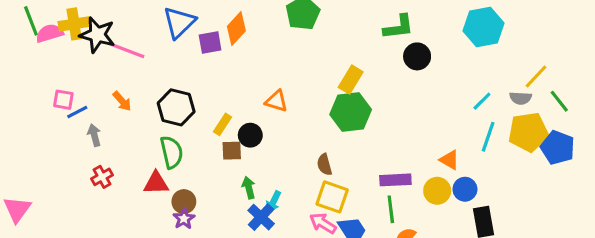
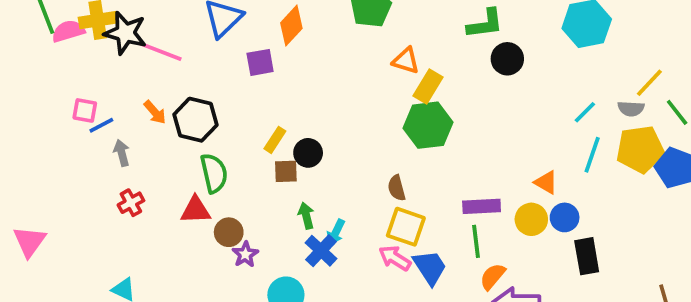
purple square: (210, 42) -> (260, 62), moved
orange triangle: (277, 101) -> (406, 61), moved
black hexagon: (176, 107) -> (196, 120), moved
purple star: (184, 219) -> (245, 254), moved

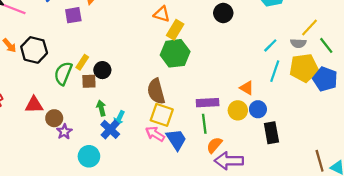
green semicircle: (214, 173) -> (63, 73), moved, turned -145
brown semicircle: (397, 188) -> (156, 91), size x1.6

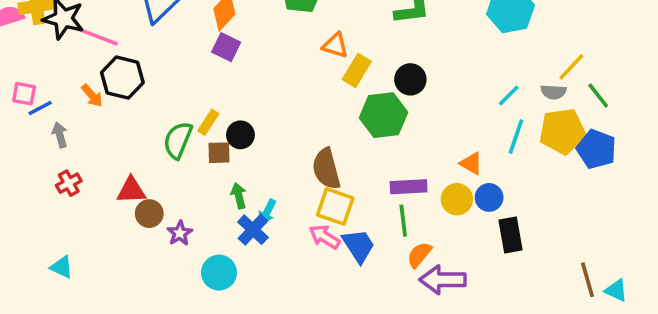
black circle: (223, 13) -> (410, 79), moved
purple square: (73, 15) -> (226, 47), moved, turned 36
black hexagon: (34, 50) -> (122, 78), moved
green hexagon: (175, 53) -> (384, 115), moved
brown circle: (54, 118) -> (149, 214), moved

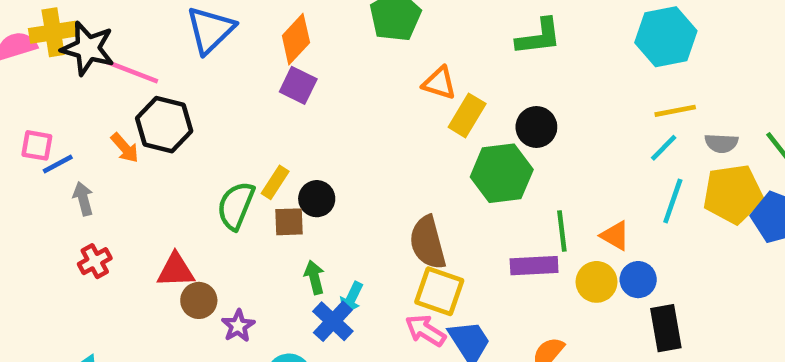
yellow line: (571, 67) -> (675, 111), moved, turned 36
green line: (403, 221) -> (562, 231), moved

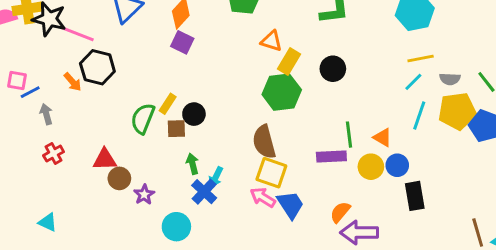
green hexagon: (502, 173) -> (282, 92), moved

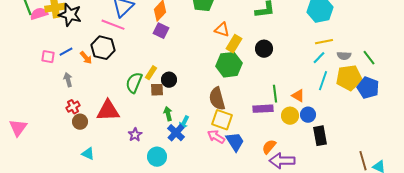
pink line: (77, 34) -> (113, 25), moved
blue line: (30, 92) -> (66, 52), moved
red triangle: (105, 159) -> (108, 111), size x1.4
brown circle: (119, 178) -> (80, 122), moved
cyan triangle: (48, 222) -> (88, 154), moved

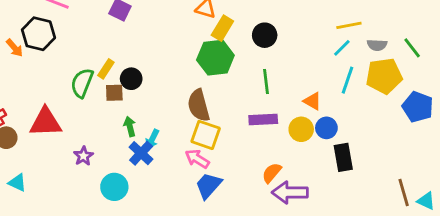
blue pentagon: (368, 88) -> (418, 107), moved
green line: (275, 94) -> (266, 82), moved
blue trapezoid: (235, 142) -> (208, 185), moved, turned -105

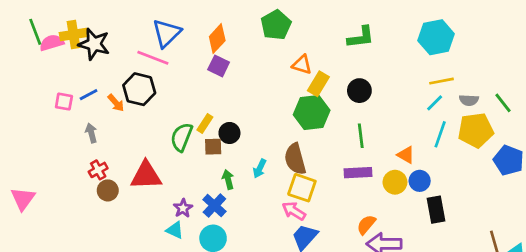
cyan arrow: (152, 139) -> (260, 169), moved
blue cross: (141, 153) -> (214, 205), moved
cyan triangle: (17, 183) -> (175, 230), moved

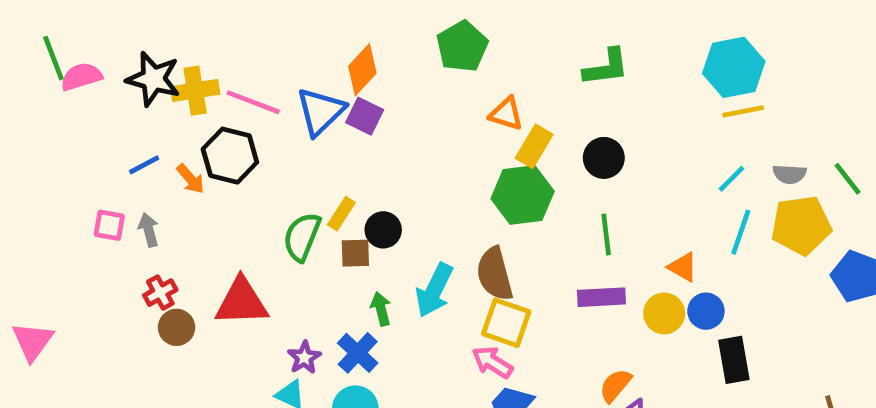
blue triangle: (167, 33) -> (321, 111), moved
yellow cross: (74, 35) -> (195, 91), moved
yellow line: (441, 81) -> (743, 111), moved
pink square: (64, 102) -> (109, 225), moved
cyan arrow: (260, 169) -> (434, 290), size x1.6

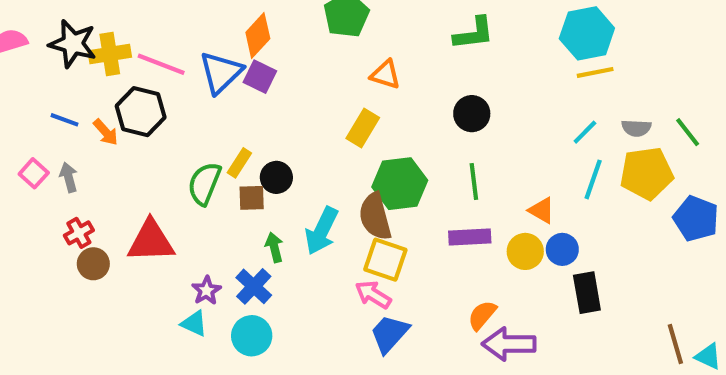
yellow rectangle: (534, 146) -> (363, 128), moved
blue line: (144, 165) -> (65, 120), turned 48
green hexagon: (523, 195) -> (400, 184), moved
pink square: (109, 225) -> (34, 173), turned 32

